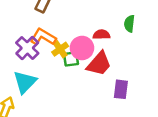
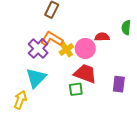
green square: (71, 59) -> (76, 89), moved
red trapezoid: (99, 64) -> (85, 74), moved, turned -110

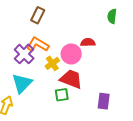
green semicircle: (126, 27) -> (112, 16), moved
yellow cross: (66, 50) -> (52, 63), moved
purple rectangle: (119, 84) -> (104, 101), moved

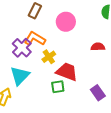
red semicircle: (88, 42) -> (98, 47), moved
pink circle: (71, 54) -> (66, 22), moved
purple rectangle: (104, 101) -> (98, 93), turned -42

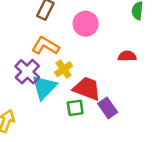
purple cross: (22, 48) -> (27, 72), moved
cyan triangle: (20, 76) -> (44, 87), moved
purple rectangle: (98, 93) -> (108, 108), moved

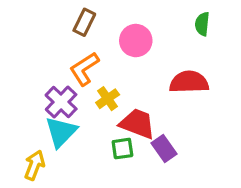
orange L-shape: (45, 46) -> (84, 69), turned -64
red semicircle: (127, 56) -> (189, 82), size x1.6
cyan triangle: (44, 87) -> (61, 132), moved

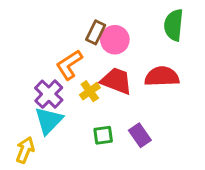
brown rectangle: (84, 22) -> (96, 32), moved
green semicircle: (202, 24) -> (174, 25), size x1.5
red trapezoid: (137, 124) -> (116, 81), moved

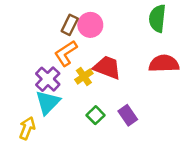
brown rectangle: (96, 32) -> (70, 25), moved
pink circle: (115, 40) -> (90, 25), moved
red semicircle: (162, 76) -> (164, 64), moved
green square: (103, 135) -> (95, 115), turned -36

